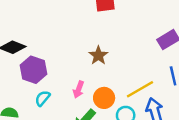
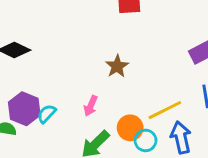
purple hexagon: (33, 70) -> (24, 109), moved
orange circle: (104, 98) -> (130, 128), moved

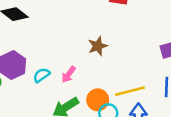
cyan semicircle: (47, 114) -> (42, 75), moved

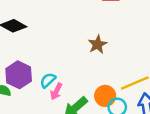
pink arrow: (69, 74) -> (56, 91), moved

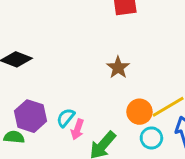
orange circle: (105, 96) -> (139, 112), moved

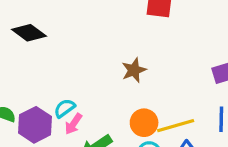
purple hexagon: (30, 116) -> (35, 125), moved

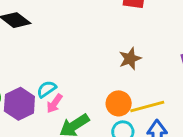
brown star: (134, 70) -> (130, 59), moved

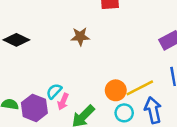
brown star: (130, 59) -> (80, 37), moved, turned 30

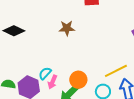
orange circle: (116, 90) -> (78, 80), moved

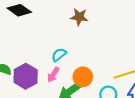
cyan semicircle: (45, 73) -> (59, 55), moved

